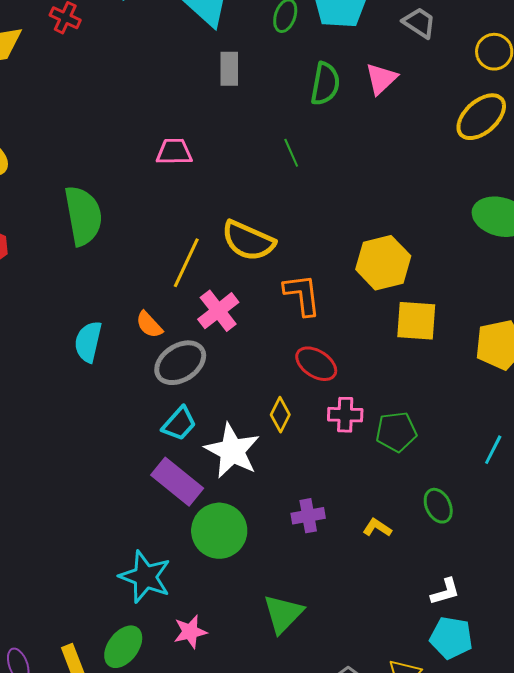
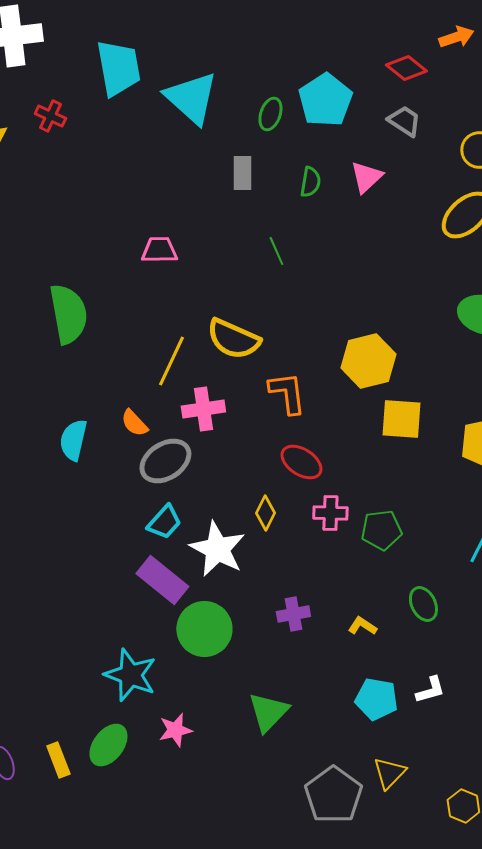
gray rectangle: (229, 69) -> (242, 173), moved
green semicircle: (325, 84) -> (310, 182), size x0.7
pink cross: (218, 311) -> (203, 409), turned 30
cyan pentagon: (451, 638) -> (376, 699), moved

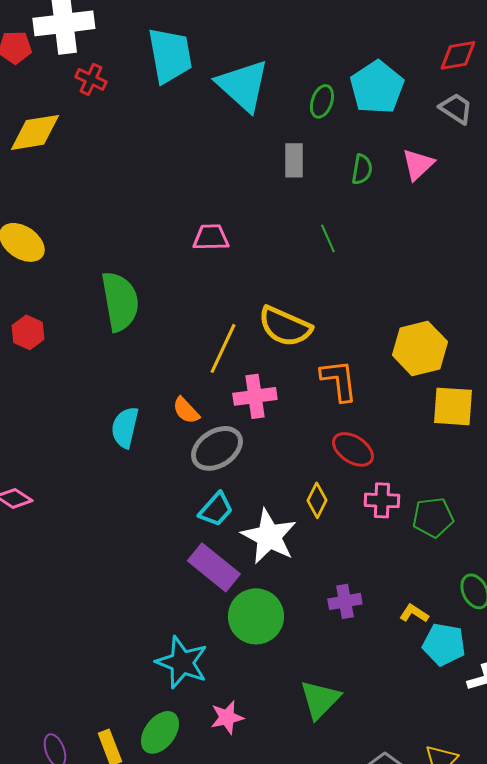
red diamond: (406, 68) -> (458, 55), turned -48
red cross: (50, 116) -> (91, 79), moved
cyan pentagon: (376, 699) -> (444, 644), moved

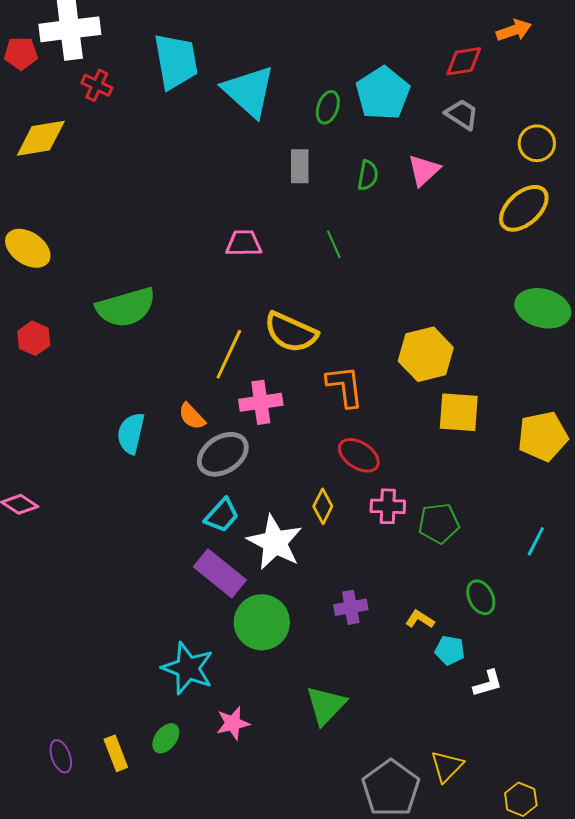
pink trapezoid: (211, 237) -> (244, 243), moved
green semicircle: (120, 301) -> (126, 307), turned 84
cyan pentagon: (444, 644) -> (450, 650), size x0.7
green ellipse: (160, 732) -> (166, 738), size x0.7

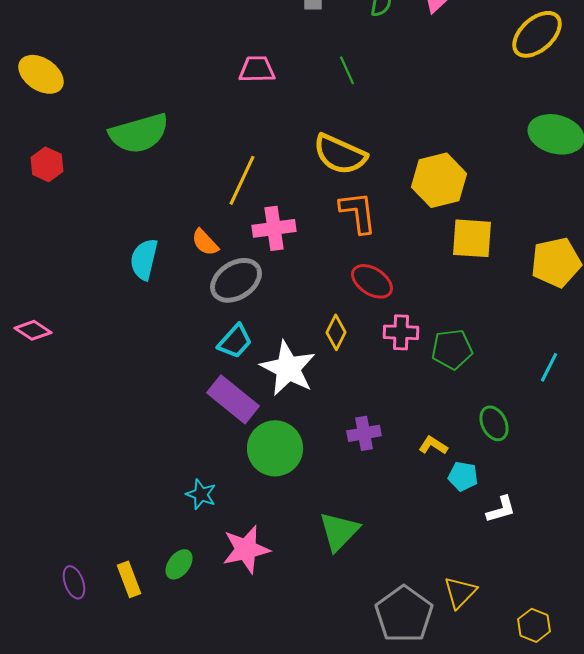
yellow semicircle: (291, 332) -> (340, 154), moved
cyan star: (188, 668) -> (201, 494), size x0.6
pink star: (233, 723) -> (246, 549), size x1.4

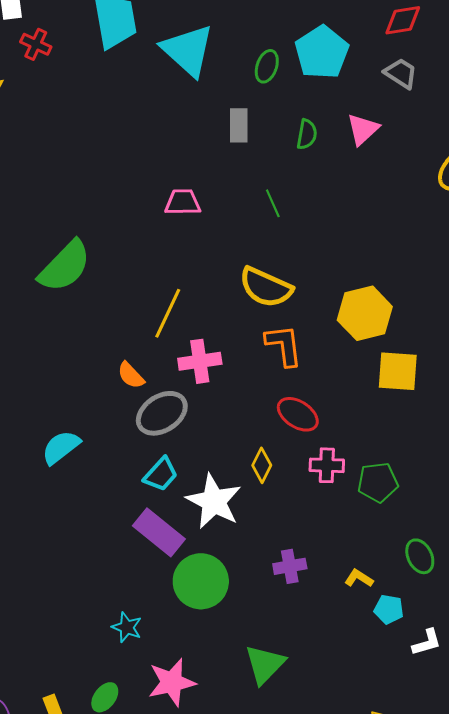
green semicircle: (139, 133) -> (65, 266), turned -30
cyan semicircle: (144, 259) -> (61, 447), moved, turned 39

